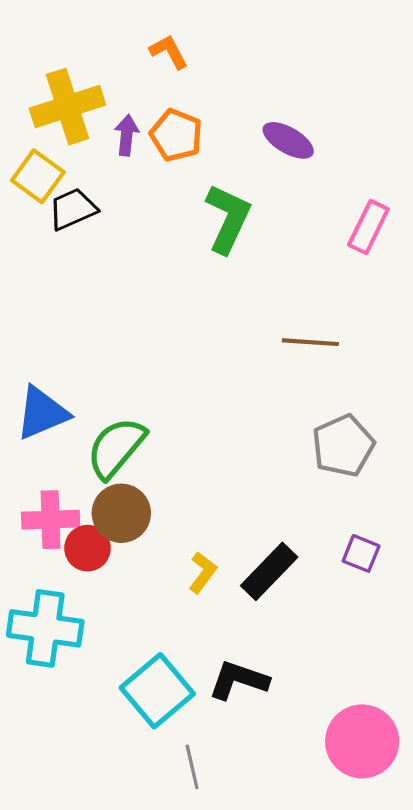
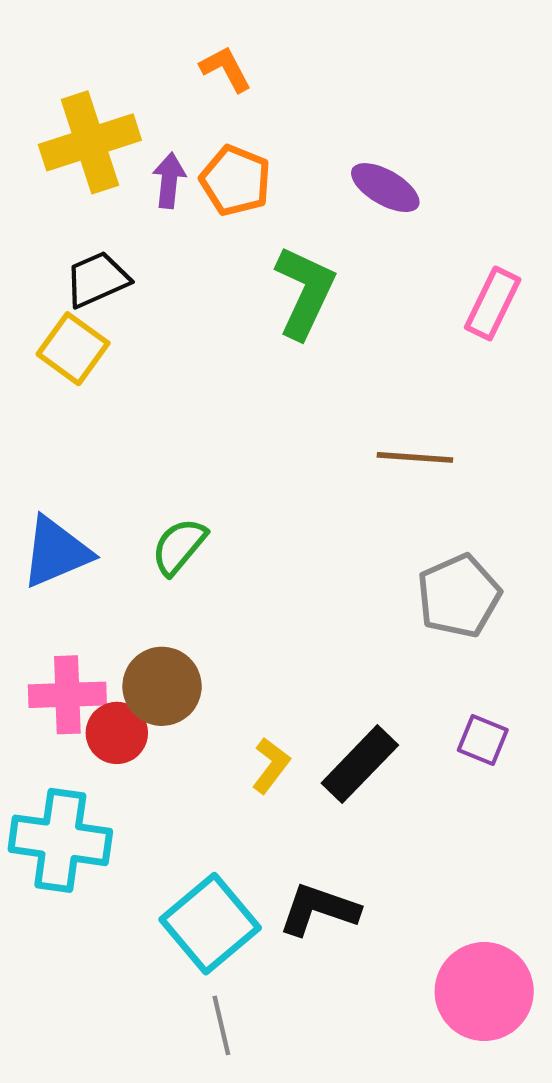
yellow square: (38, 176) -> (73, 349), moved
green semicircle: (116, 448) -> (179, 546), moved, size x0.7
gray line: (192, 767) -> (221, 1025), moved

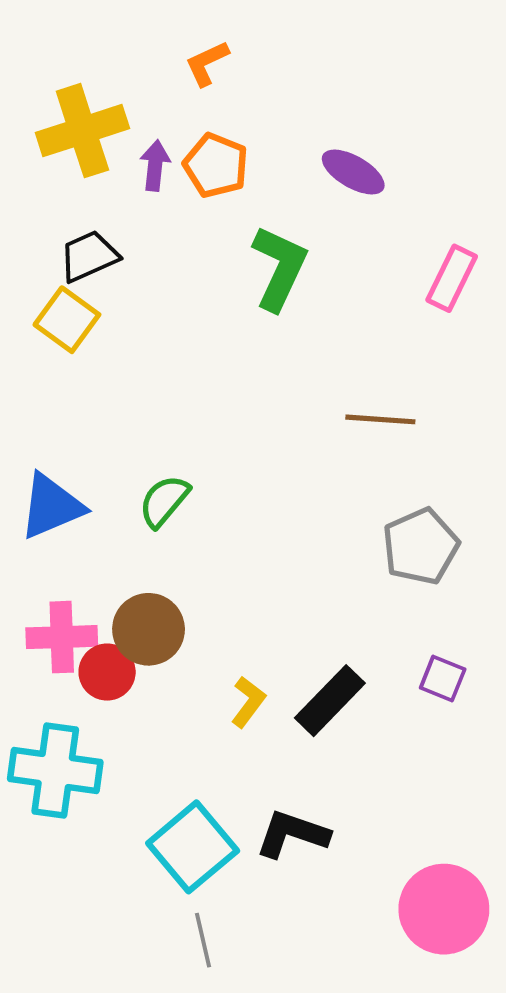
orange L-shape: (226, 69) -> (207, 63), turned -87

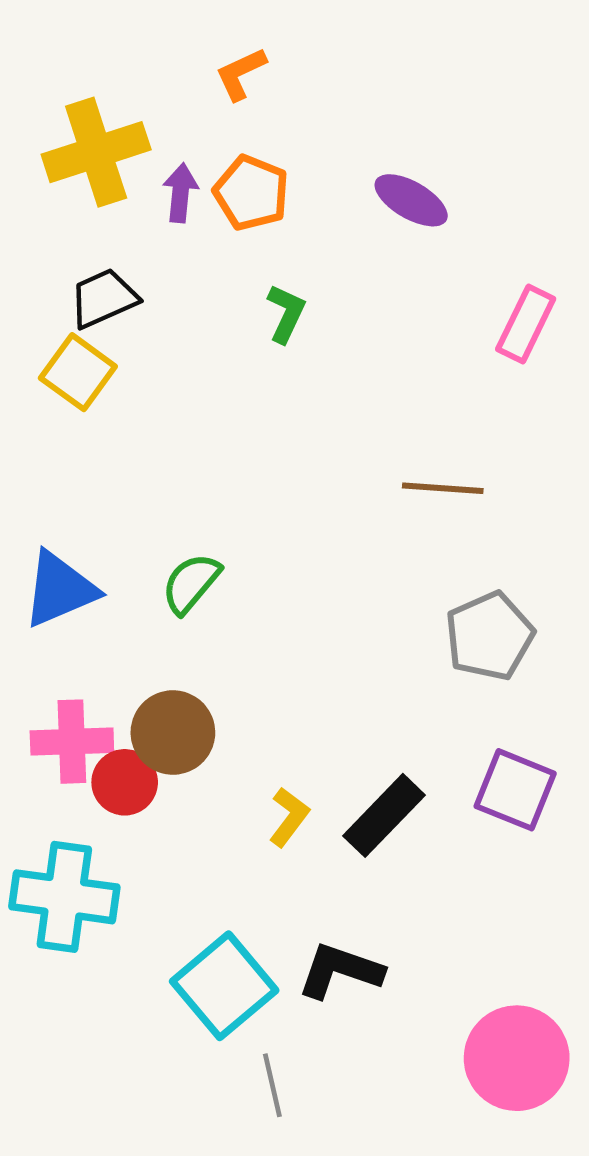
green L-shape: (279, 268) -> (286, 313), moved, size x0.6
purple square: (443, 679) -> (515, 790), size x1.5
gray line: (203, 940) -> (272, 1085), moved

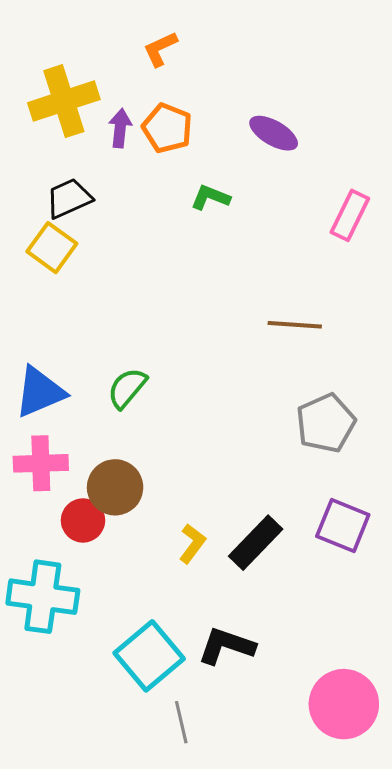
green L-shape: (286, 313) -> (210, 197), moved, turned -93
pink cross: (72, 742) -> (41, 463), moved

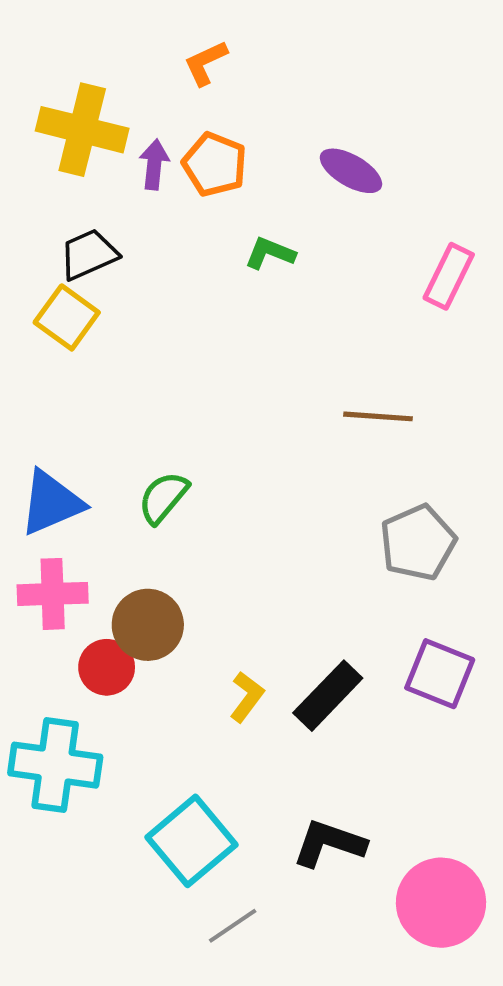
yellow cross: (64, 101) -> (82, 130), turned 32
black L-shape: (226, 646) -> (329, 843), moved
gray line: (181, 722) -> (233, 926), turned 69

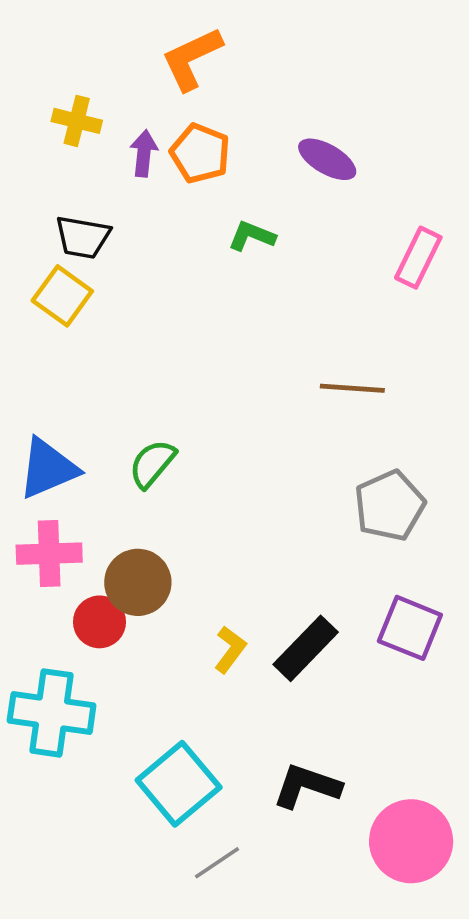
orange L-shape: (206, 63) -> (192, 59), size x1.5
yellow cross: (82, 130) -> (77, 121), size x0.6
black trapezoid: (89, 254) -> (83, 237), turned -146

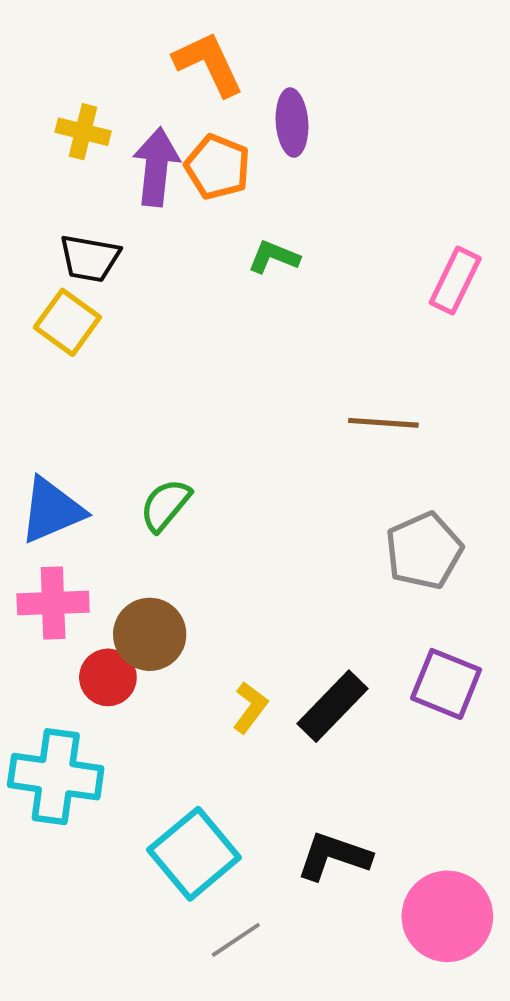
orange L-shape: (192, 59) -> (208, 64), turned 90
purple arrow: (144, 153) -> (156, 167), size x1.5
purple ellipse: (327, 159) -> (292, 123), moved, turned 56

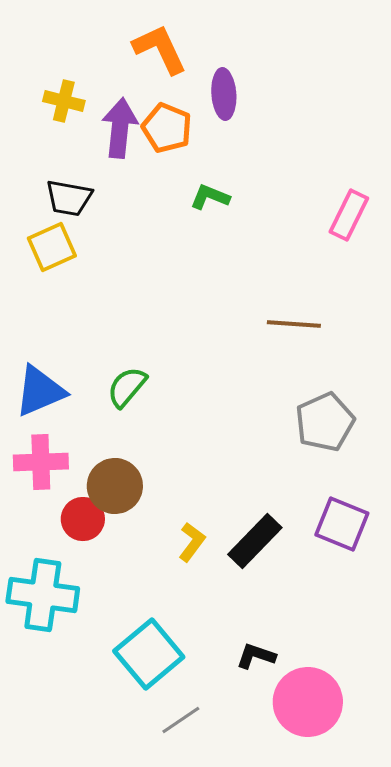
yellow square: (67, 322) -> (52, 247), turned 30
black L-shape: (334, 856) -> (256, 656), size x0.7
pink circle: (447, 916) -> (308, 702), moved

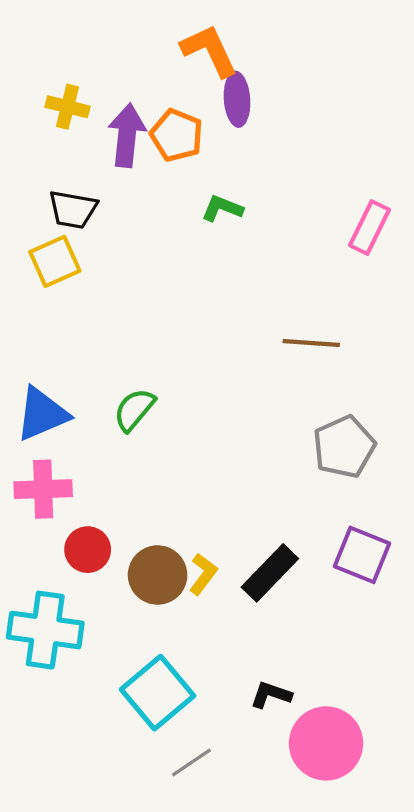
orange L-shape: (160, 49) -> (209, 51), moved
brown circle: (115, 486) -> (158, 575), moved

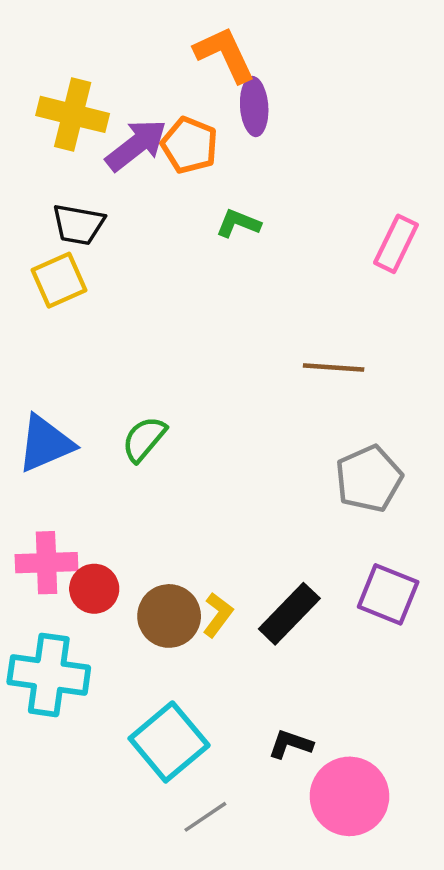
yellow cross: (68, 107) -> (73, 114), size x1.5
purple arrow: (127, 135) -> (136, 145), turned 46
pink cross: (43, 489) -> (47, 563), moved

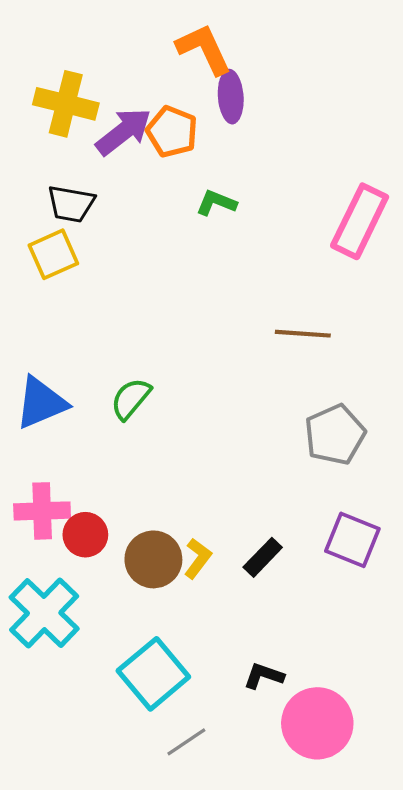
pink rectangle: (396, 244) -> (360, 221), size x1.4
black rectangle: (289, 614) -> (263, 557), size x0.7
cyan cross: (49, 675) -> (44, 613), turned 36

